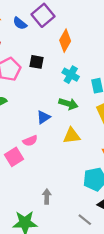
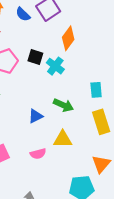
cyan cross: (71, 75) -> (55, 66), moved
pink semicircle: (30, 141) -> (38, 154), moved

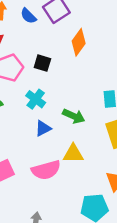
cyan cross: (55, 66) -> (36, 99), moved
pink semicircle: (38, 154) -> (46, 170), size x1.6

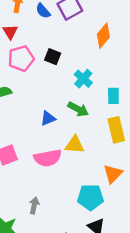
orange diamond: (79, 42) -> (103, 36), moved
cyan cross: (36, 99) -> (83, 79), moved

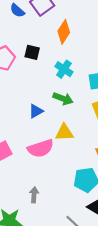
orange diamond: (103, 36) -> (64, 32), moved

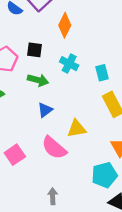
green arrow: (63, 99) -> (38, 80), moved
pink semicircle: (41, 148) -> (54, 148), turned 65

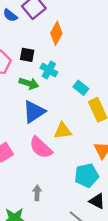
cyan cross: (69, 64) -> (49, 70), moved
cyan rectangle: (102, 73) -> (81, 88), moved, turned -40
blue triangle: (45, 110) -> (34, 112), size x1.6

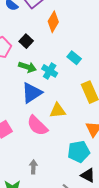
black square: (27, 55) -> (26, 41), turned 32
cyan cross: (49, 70) -> (50, 71), moved
cyan rectangle: (81, 88) -> (74, 58), moved

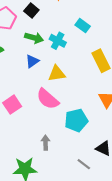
blue triangle: (32, 93) -> (32, 61), moved, size x0.6
yellow triangle: (58, 111) -> (57, 74), moved
cyan pentagon: (79, 152) -> (76, 120), moved

